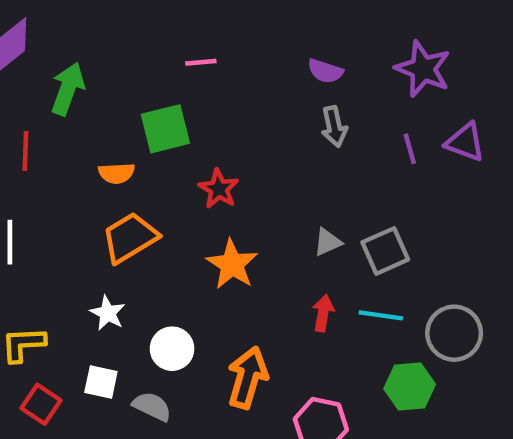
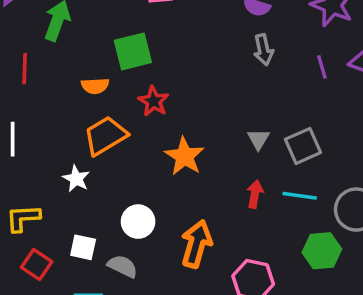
red star: (219, 189) -> (154, 101), moved
gray triangle: (328, 242) -> (258, 139), turned -35
white star: (108, 313) -> (76, 179), moved

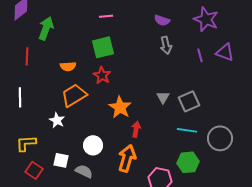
green square: (133, 51) -> (103, 47), moved
red arrow: (255, 194) -> (136, 129), moved
green hexagon: (322, 251) -> (188, 162), moved

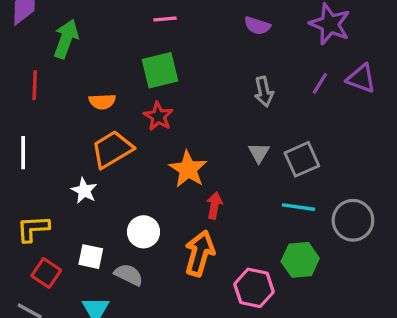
gray arrow: (166, 45) -> (264, 92), moved
purple line: (200, 55) -> (320, 83), turned 48

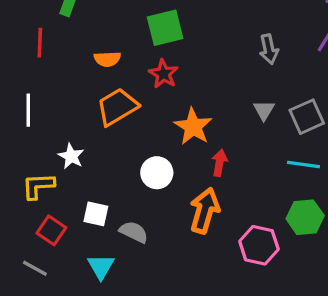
white star: (84, 191) -> (71, 156), moved
white circle: (144, 232) -> (157, 173), moved

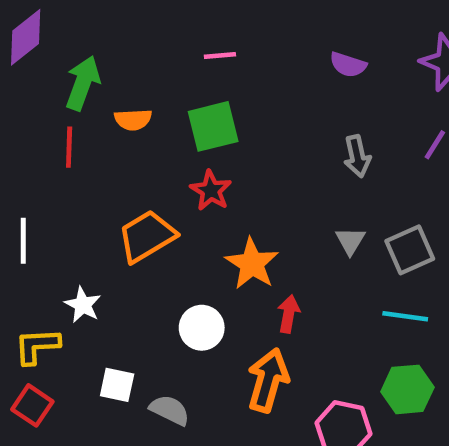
red line: (40, 43) -> (69, 147), moved
orange semicircle: (107, 59) -> (133, 120), moved
red square: (51, 230) -> (32, 405), moved

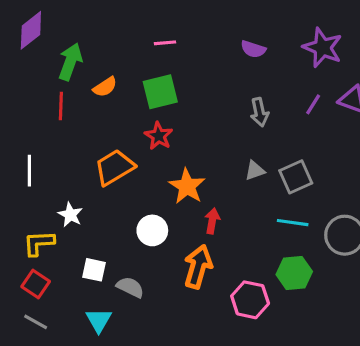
orange semicircle: (133, 120) -> (105, 87), turned -30
gray triangle: (350, 241) -> (255, 171), turned 40

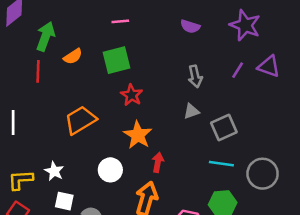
red star: (159, 136) -> (132, 95), moved
gray triangle: (255, 171) -> (191, 111), moved
white star: (70, 215) -> (54, 171), moved

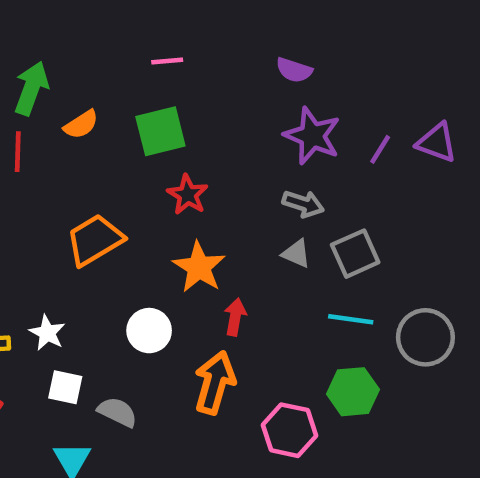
purple star: (245, 25) -> (312, 136), moved
gray arrow: (195, 76) -> (303, 204), moved, turned -60
gray triangle: (191, 111) -> (296, 254), moved, turned 42

